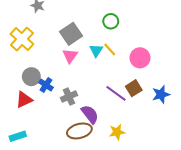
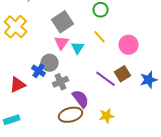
cyan triangle: (96, 51) -> (78, 48), moved
gray circle: (31, 77) -> (50, 63), moved

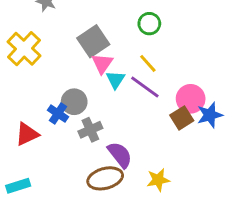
pink triangle: (62, 43) -> (102, 63), moved
pink circle: (129, 45) -> (191, 99), moved
purple line: (106, 79) -> (145, 87), moved
blue star: (149, 80) -> (210, 115), moved

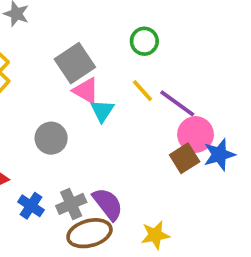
pink triangle: (102, 63) -> (86, 91), turned -35
purple line: (145, 87) -> (177, 103), moved
blue cross: (58, 114) -> (31, 206), moved
gray cross: (90, 130) -> (71, 204), moved

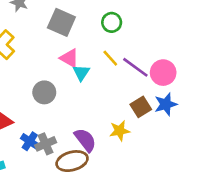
gray square: (75, 63) -> (61, 22), moved, turned -32
pink circle: (196, 134) -> (163, 73), moved
gray cross: (71, 204) -> (46, 144), moved
yellow star: (155, 235) -> (120, 131), moved

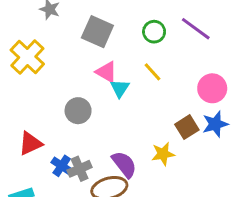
purple line: (135, 67) -> (196, 29), moved

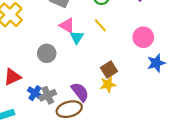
blue star: (215, 124) -> (156, 63), moved
brown square: (187, 127) -> (109, 69), moved

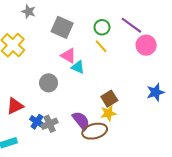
yellow line: (100, 25) -> (101, 46), moved
cyan triangle: (77, 37) -> (78, 67), turned -40
pink circle: (143, 37) -> (146, 45), moved
brown ellipse: (69, 109) -> (95, 131), moved

